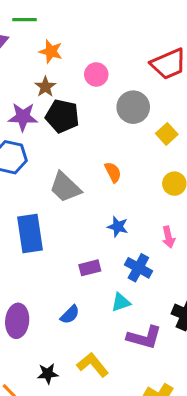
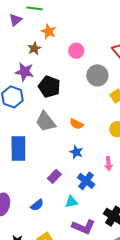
brown star: (45, 87) -> (34, 48), moved
black pentagon: (62, 116) -> (49, 87), moved
orange semicircle: (113, 172) -> (77, 124), moved, turned 136
purple rectangle: (90, 268) -> (54, 176), turned -40

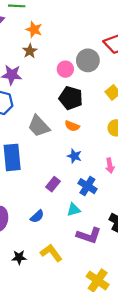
brown star: (34, 48) -> (30, 51), moved
pink circle: (76, 51) -> (65, 69), moved
gray circle: (97, 75) -> (88, 60), moved
black pentagon: (49, 87) -> (71, 98), moved

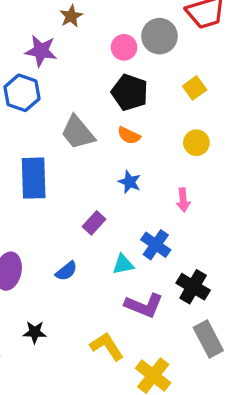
blue cross: (87, 186) -> (156, 245), moved
yellow L-shape: (51, 253) -> (107, 346), moved

